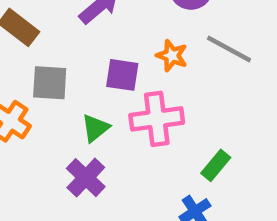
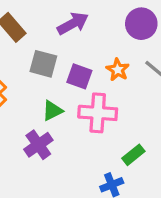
gray square: (50, 83) -> (43, 64), moved

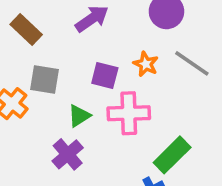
gray square: (43, 64) -> (45, 79), moved
green rectangle: (133, 155) -> (172, 155), size x1.5

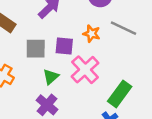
gray square: (45, 79) -> (36, 49), moved
pink cross: (129, 113) -> (85, 70), turned -32

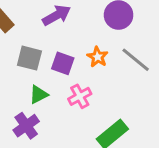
pink cross: (85, 70) -> (80, 96), size x0.7

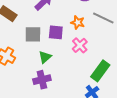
pink cross: (80, 96) -> (80, 45), moved
purple cross: (26, 126) -> (42, 80), turned 36

